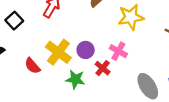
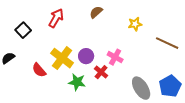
yellow star: (131, 17) -> (135, 24), moved, size x0.6

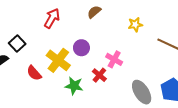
black square: (23, 30) -> (17, 44), moved
purple circle: (86, 56) -> (81, 48), moved

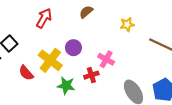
red cross: (99, 75) -> (91, 75), turned 32

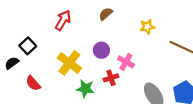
purple circle: (73, 48) -> (101, 50), moved
red semicircle: (26, 73) -> (33, 83), moved

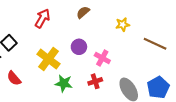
red cross: (111, 78) -> (95, 81), moved

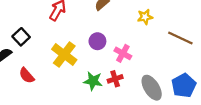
green star: (64, 83) -> (93, 81), moved

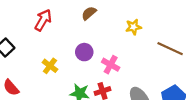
yellow cross: (64, 54) -> (50, 66), size x0.6

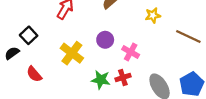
yellow cross: (50, 66) -> (72, 53), size x1.5

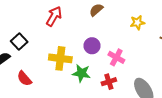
yellow cross: (72, 53) -> (60, 58), turned -30
green star: (101, 80) -> (81, 73), moved

